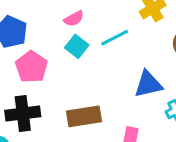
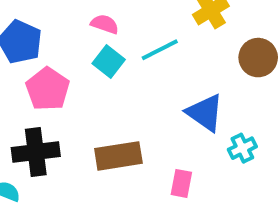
pink semicircle: (74, 19) -> (105, 24), turned -132
blue triangle: (148, 84) -> (205, 113), turned 48

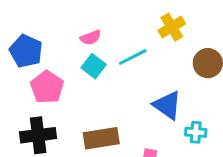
pink semicircle: (105, 24) -> (91, 38), turned 140
cyan cross: (242, 148) -> (196, 132), turned 30

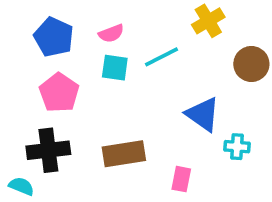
blue pentagon: (26, 51) -> (54, 37), moved
cyan square: (94, 66) -> (115, 68), turned -30

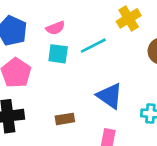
blue triangle: (203, 114) -> (110, 96), moved
brown rectangle: (124, 154) -> (65, 119), size x0.6

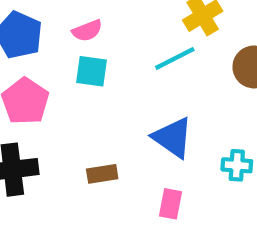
cyan line: (93, 46) -> (175, 58), moved

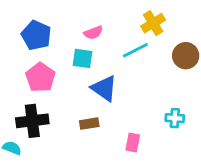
pink semicircle: (87, 31) -> (93, 33), moved
blue triangle: (173, 138) -> (104, 88), moved

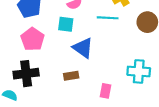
cyan line: (135, 50) -> (108, 18), turned 30
cyan cross: (175, 118) -> (139, 71), size x1.5

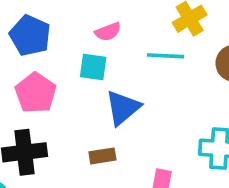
blue triangle: (83, 48) -> (123, 108), turned 45

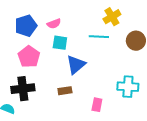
pink semicircle: (108, 32) -> (54, 24), moved
blue pentagon: (30, 35) -> (26, 26), turned 30

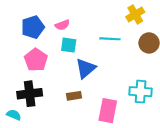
yellow cross: (112, 17) -> (135, 14), moved
pink rectangle: (97, 105) -> (108, 111), size x1.6

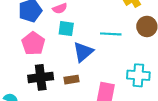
cyan line: (110, 39) -> (111, 34), moved
black cross: (30, 94) -> (41, 77), moved

